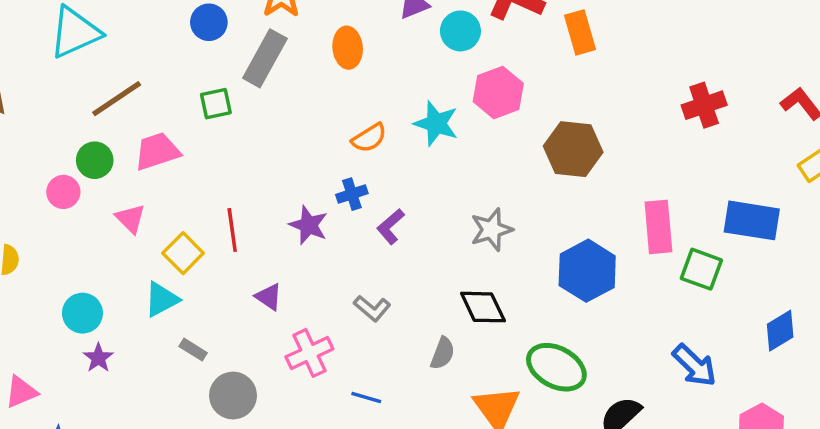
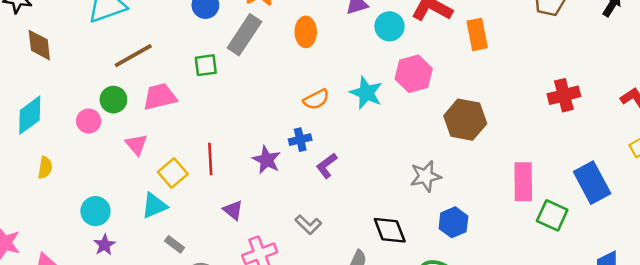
blue rectangle: (752, 220) -> (592, 183), turned 48
gray star: (491, 230) -> (426, 176), moved
blue hexagon: (587, 271) -> (453, 222), moved, size x0.7

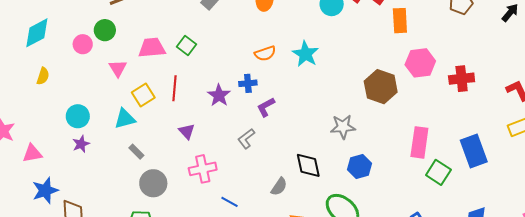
green square: (206, 65) -> (187, 46), moved, turned 36
pink hexagon: (414, 74) -> (420, 63), moved
pink trapezoid: (160, 97) -> (152, 48), moved
gray L-shape: (308, 225) -> (246, 139), moved, turned 90

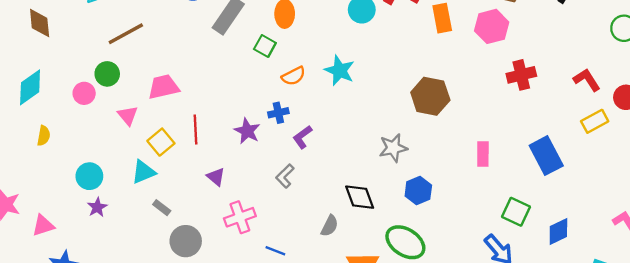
green square: (187, 46) -> (265, 46), moved
pink hexagon: (420, 63) -> (492, 26), moved
pink rectangle: (419, 142) -> (483, 154), size x0.7
green square: (438, 172) -> (516, 212), moved

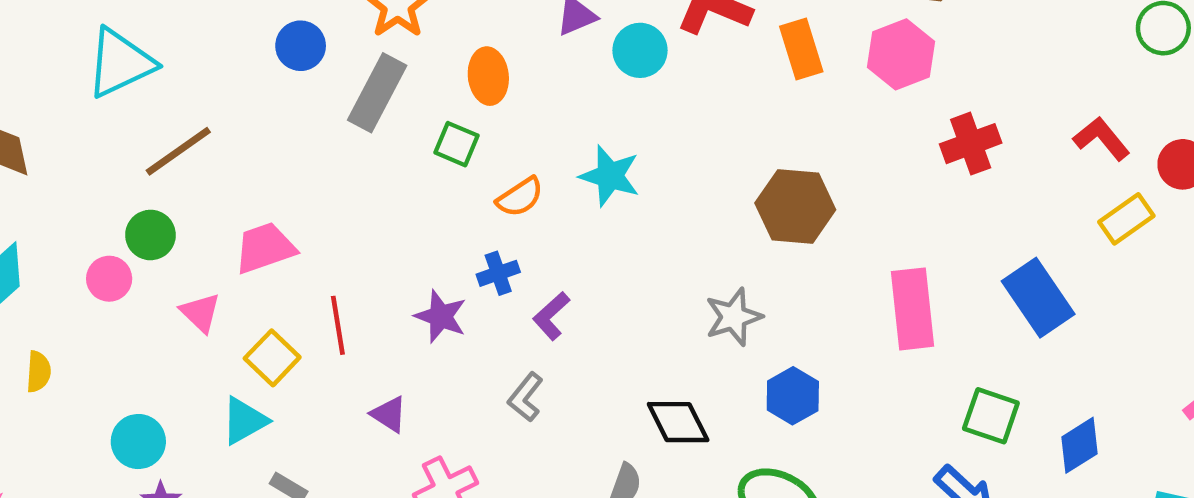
pink rectangle: (483, 154) -> (913, 309), size x1.6

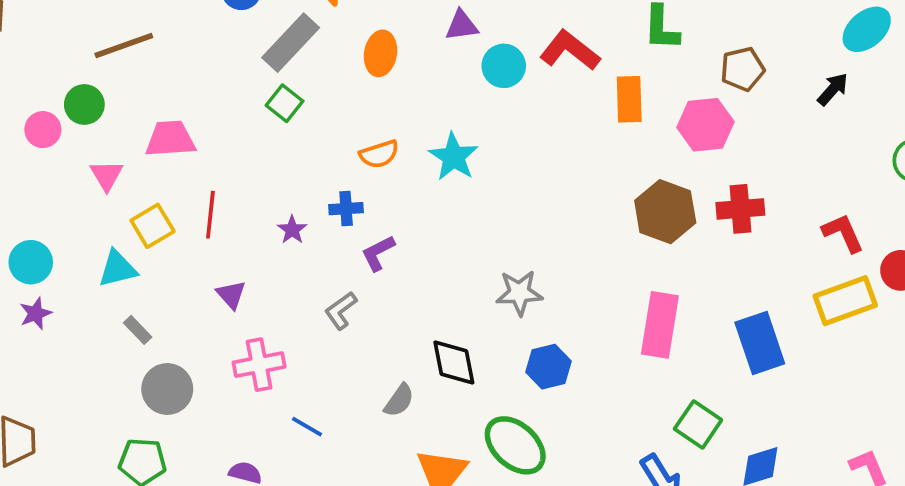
green square: (457, 144) -> (285, 103), moved
brown hexagon: (795, 206) -> (665, 212), moved
yellow rectangle: (1126, 219) -> (845, 301), size x1.4
purple star: (441, 316) -> (292, 230), size x0.7

